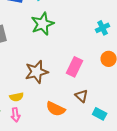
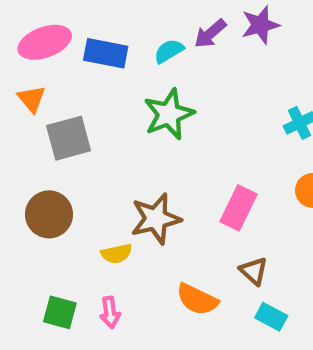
yellow semicircle: (17, 97) -> (117, 254), moved
cyan rectangle: (100, 114) -> (271, 317), moved

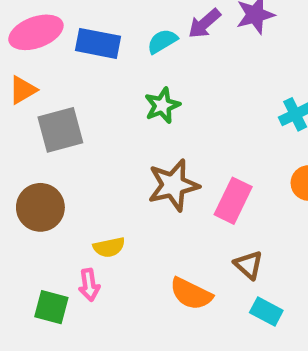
orange triangle: (32, 99) -> (23, 90), turned 40
green star: (169, 114) -> (162, 105), size x0.7
brown star: (156, 219) -> (173, 185), moved
pink arrow: (110, 312) -> (89, 285), moved

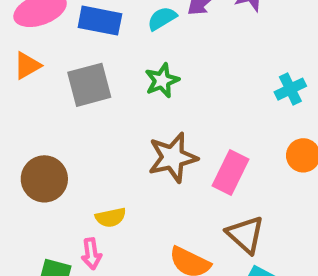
gray square: (60, 130) -> (89, 85), moved
brown triangle: (249, 265) -> (245, 235), size x1.4

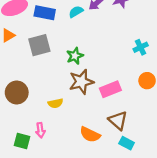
green star: (162, 80) -> (75, 56), moved
pink rectangle: (230, 172) -> (110, 89), turned 42
yellow semicircle: (111, 217) -> (55, 103), moved

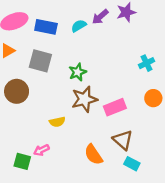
gray square: (39, 45) -> (40, 61), turned 30
brown circle: (17, 92) -> (17, 91), moved
pink arrow: (40, 130) -> (41, 150), turned 72
orange semicircle: (90, 134) -> (93, 155), turned 30

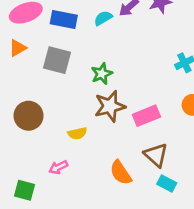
brown circle: (17, 91) -> (29, 116), moved
green square: (22, 161) -> (24, 190), moved

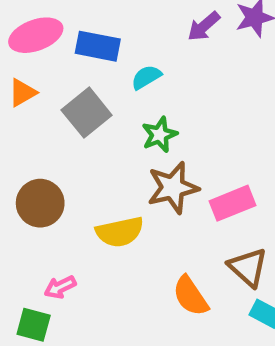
cyan semicircle: (103, 18) -> (146, 77), moved
gray square: (57, 60) -> (87, 113), turned 36
yellow semicircle: (77, 133) -> (120, 232), size x1.5
pink arrow: (58, 167) -> (60, 287), moved

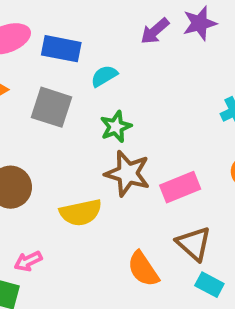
gray square: (87, 113) -> (51, 107), turned -33
brown star: (173, 188) -> (128, 173), turned 30

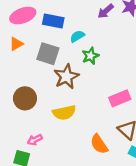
green star: (116, 127) -> (90, 56), moved
brown star: (128, 173) -> (66, 77), moved, turned 30

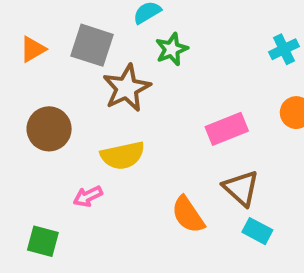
orange triangle: (16, 44) -> (33, 49), moved
pink arrow: (35, 140) -> (88, 196), moved

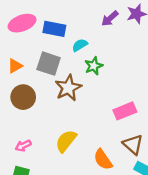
brown circle: (49, 129) -> (23, 97), moved
yellow semicircle: (123, 155) -> (66, 141), moved, turned 140
pink arrow: (88, 196) -> (23, 146), moved

